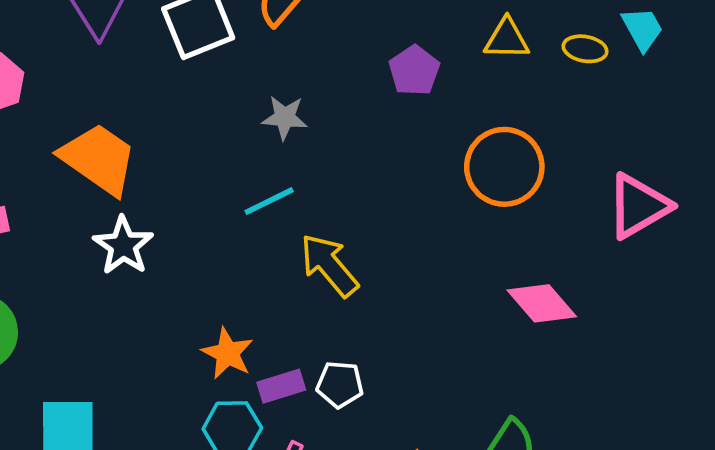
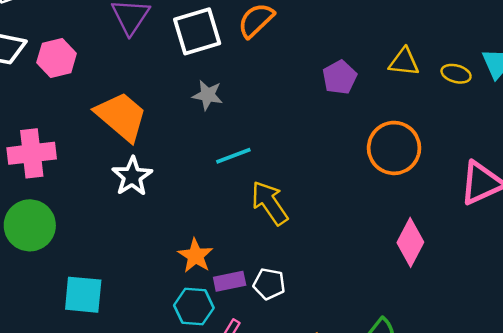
gray star: (285, 117) -> (208, 95), moved
pink diamond: (542, 303) -> (410, 242), turned 63

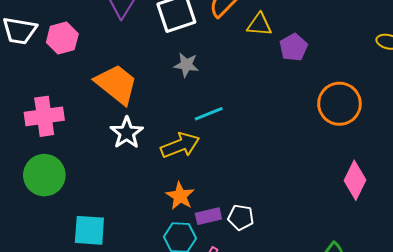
yellow triangle: (404, 62) -> (259, 25), moved
yellow arrow: (270, 203) -> (180, 145), moved, turned 105

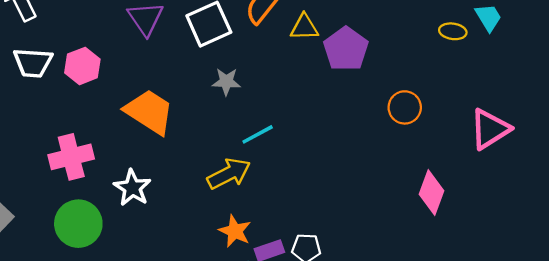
purple pentagon: (294, 47) -> (346, 49), size x1.4
orange circle: (339, 104) -> (405, 107), size x0.7
white star: (127, 133) -> (132, 188), moved

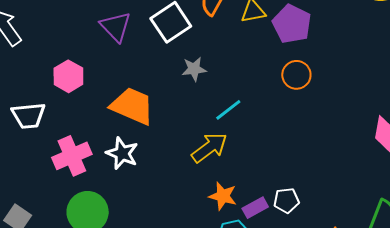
white trapezoid: (33, 63) -> (28, 116), moved
orange circle: (405, 107) -> (296, 75), moved
white star: (132, 188) -> (122, 153), moved

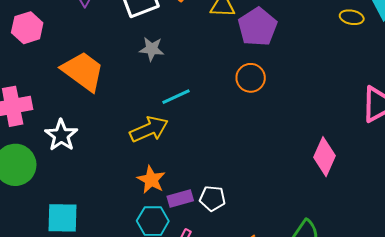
white star: (122, 153) -> (61, 135), moved

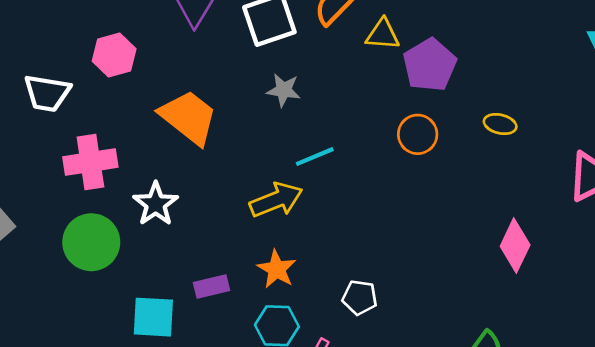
yellow ellipse: (352, 17) -> (500, 124), moved
purple rectangle: (180, 198) -> (211, 287), moved

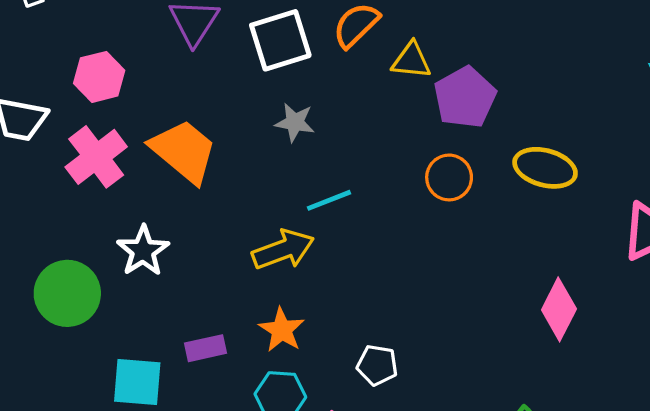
yellow ellipse: (500, 124) -> (545, 168), size x1.6
pink cross: (90, 162) -> (96, 157), moved, turned -30

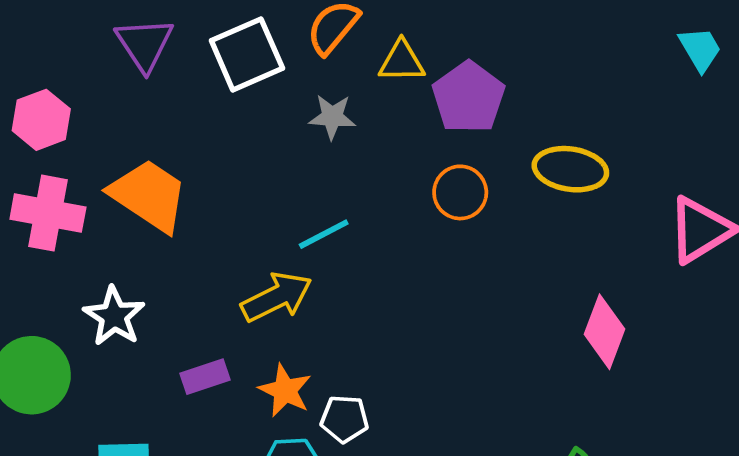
gray star: (295, 122) -> (332, 117), moved
pink cross: (96, 157) -> (48, 213), turned -36
purple rectangle: (206, 348) -> (205, 377), moved
white pentagon: (377, 365) -> (344, 419), moved

